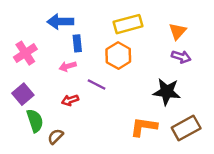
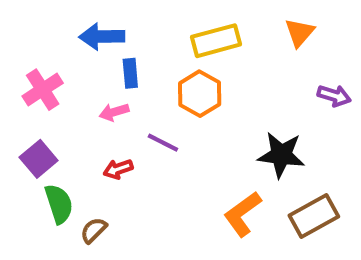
orange triangle: (178, 31) -> (300, 33), moved
purple arrow: (181, 57) -> (334, 96), moved
orange L-shape: (144, 127) -> (242, 214), turned -44

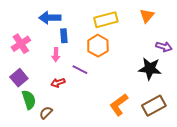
pink arrow: (114, 112) -> (56, 55), turned -72
black star: (281, 155) -> (150, 69), moved

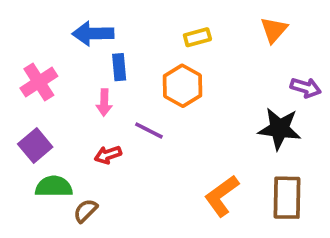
yellow rectangle: (106, 20) -> (197, 37), size x0.6
green semicircle: (29, 100) -> (54, 186), turned -72
brown rectangle: (154, 106) -> (287, 198), turned -60

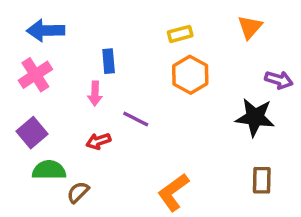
blue arrow: (93, 34) -> (46, 31), moved
orange hexagon: (182, 86) -> (190, 75), moved
orange L-shape: (222, 196) -> (173, 192), moved
brown rectangle: (287, 198) -> (262, 180), size x0.7

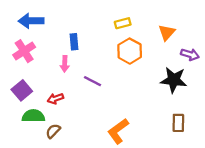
orange triangle: (250, 27) -> (167, 32), moved
red arrow: (98, 141) -> (55, 99), moved

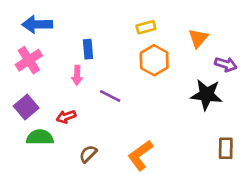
brown rectangle: (178, 123) -> (226, 148), moved
brown semicircle: (53, 131) -> (88, 154), moved

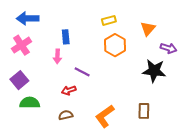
red arrow: (66, 117) -> (69, 90), moved
brown rectangle: (226, 148) -> (144, 111), moved
brown semicircle: (88, 154) -> (66, 115), turned 32

